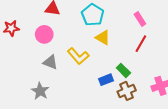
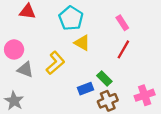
pink circle: (44, 34) -> (14, 49), moved
yellow L-shape: (78, 56) -> (55, 63), turned -90

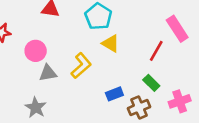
pink rectangle: (122, 23) -> (177, 29), moved, size x1.5
gray triangle: (25, 70) -> (48, 73), turned -30
green rectangle: (104, 78) -> (151, 83), moved

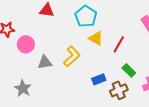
pink circle: (36, 51) -> (26, 44), moved
red line: (156, 51) -> (119, 44), moved
gray star: (36, 108) -> (23, 88), moved

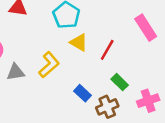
blue rectangle: (99, 79) -> (82, 93), turned 64

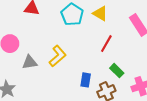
yellow triangle: (79, 42) -> (100, 13), moved
blue rectangle: (82, 93) -> (86, 80), turned 56

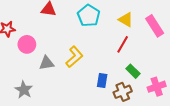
yellow triangle: (100, 13) -> (126, 20), moved

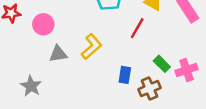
pink circle: (27, 44) -> (43, 24), moved
red line: (123, 44) -> (137, 28), moved
pink cross: (157, 87) -> (187, 70), moved

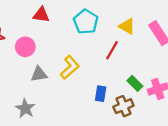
gray star: (31, 86) -> (25, 108), moved

